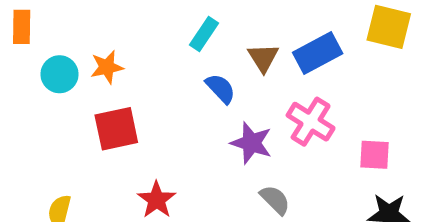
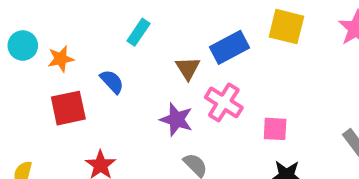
brown triangle: (263, 58) -> (188, 68), moved
cyan circle: (60, 74) -> (23, 46), moved
blue semicircle: (221, 88) -> (112, 82), moved

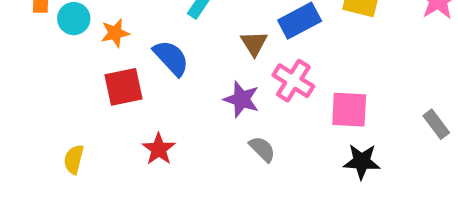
blue semicircle: (112, 82) -> (171, 58), size x1.4
pink square: (275, 129) -> (349, 110), size x1.4

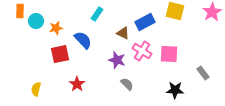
brown triangle: (254, 43) -> (123, 33), turned -32
pink square: (349, 110) -> (169, 54), moved
gray rectangle: (436, 124) -> (203, 73), moved

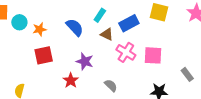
cyan rectangle: (97, 14) -> (100, 15), moved
blue semicircle: (83, 40) -> (75, 27), moved
purple star: (117, 60) -> (85, 61), moved
red star: (77, 84) -> (71, 80), moved

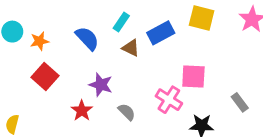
pink cross: (126, 52) -> (169, 100), moved
red square: (44, 55) -> (45, 77), turned -36
gray semicircle: (111, 86) -> (127, 112), moved

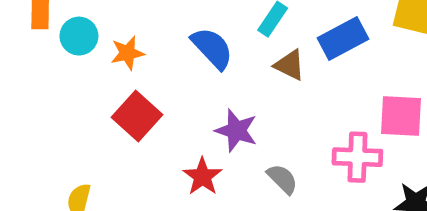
pink cross: (169, 100) -> (357, 157), turned -30

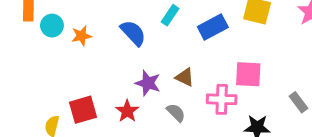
brown triangle: (290, 65) -> (185, 77), moved
red square: (137, 116) -> (83, 110), moved, turned 32

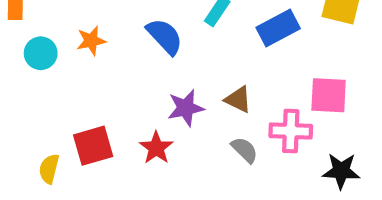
cyan circle: (52, 26) -> (41, 53), moved
purple star: (148, 83) -> (186, 108), turned -30
gray semicircle: (176, 113) -> (245, 150), moved

